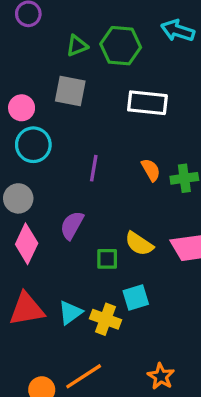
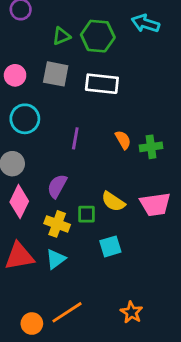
white rectangle: (147, 103) -> (102, 84), moved
pink circle: (22, 108) -> (15, 75), moved
yellow cross: (105, 319) -> (57, 224), moved

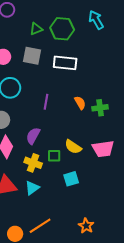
cyan arrow: (145, 23) -> (96, 20), turned 42

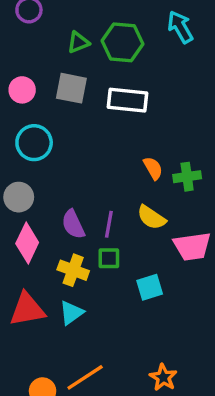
purple line: (46, 102) -> (109, 224), moved
purple semicircle: (33, 136) -> (73, 224), turned -54
yellow semicircle: (73, 147) -> (151, 217), moved
cyan square: (71, 179) -> (150, 287), moved

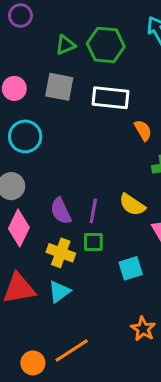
orange semicircle: (153, 168) -> (143, 130), moved
orange star: (163, 377) -> (143, 329), moved

